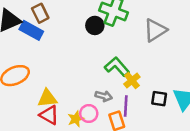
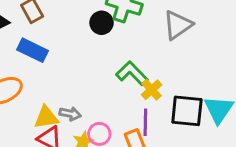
blue rectangle: (31, 30) -> (33, 50), moved
gray arrow: (104, 96) -> (70, 114), moved
black square: (159, 99) -> (187, 111), size x1.6

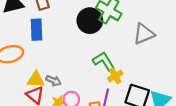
black circle: (102, 23) -> (90, 21), size x1.5
blue rectangle: (33, 50) -> (36, 30), turned 50

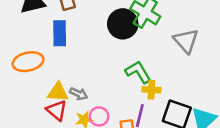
gray triangle: (144, 34) -> (186, 41), turned -50
yellow cross: (115, 76) -> (151, 90), turned 32

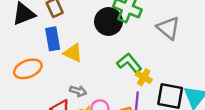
yellow cross: (151, 90) -> (144, 77), turned 35
yellow triangle: (58, 92) -> (73, 53), moved, turned 30

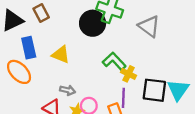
blue rectangle: (53, 39) -> (29, 48), moved
orange ellipse: (28, 69) -> (19, 72), turned 70

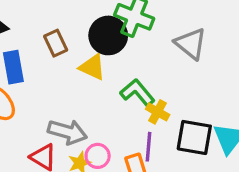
brown rectangle: (41, 13) -> (56, 43), moved
yellow triangle: (61, 55) -> (92, 67), moved
gray arrow: (68, 90) -> (67, 132), size x1.6

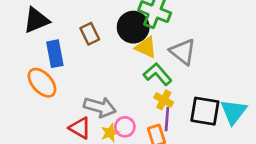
gray triangle: (191, 44) -> (183, 52), moved
yellow triangle: (92, 67) -> (146, 47), moved
yellow cross: (158, 112) -> (164, 100), moved

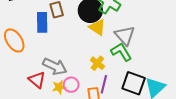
blue rectangle: (55, 54) -> (42, 22), moved
green L-shape: (158, 74) -> (121, 52), moved
yellow cross: (164, 100) -> (97, 63), moved

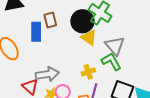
yellow cross: (97, 63) -> (88, 72), turned 32
gray arrow: (55, 66) -> (47, 74), turned -35

